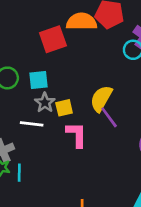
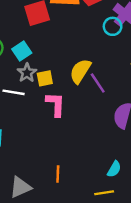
cyan square: (39, 80) -> (22, 51), turned -30
purple line: (109, 117) -> (98, 83), moved

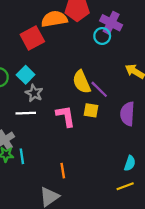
yellow semicircle: (80, 71) -> (82, 82), turned -45
yellow square: (45, 78) -> (91, 110), moved, turned 32
orange line: (58, 174) -> (63, 171), moved

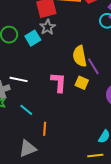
gray star: (34, 93) -> (48, 27), moved
white line: (26, 113) -> (19, 79), moved
cyan line: (22, 156) -> (26, 110), moved, turned -56

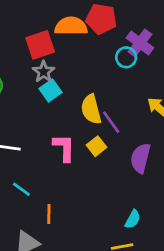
cyan square: (33, 38) -> (50, 91), moved
yellow square: (82, 83) -> (97, 146), turned 32

